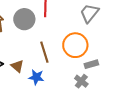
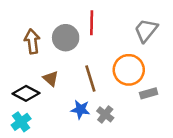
brown triangle: (17, 66) -> (51, 79), moved
gray cross: (81, 81) -> (105, 114), moved

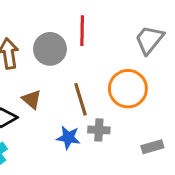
gray rectangle: (149, 93) -> (152, 147), moved
gray cross: (105, 114) -> (99, 130), moved, turned -35

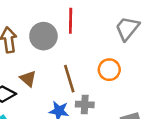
orange circle: (128, 89) -> (109, 70), size x0.7

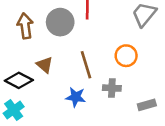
gray cross: (85, 104) -> (112, 88), moved

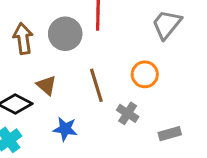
gray cross: (112, 88) -> (128, 113), turned 30
blue star: (76, 97) -> (65, 129), moved

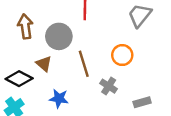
gray circle: (65, 34) -> (59, 36), moved

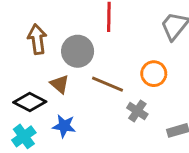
brown line: (84, 64) -> (107, 84), turned -50
blue star: (59, 99) -> (64, 126), moved

